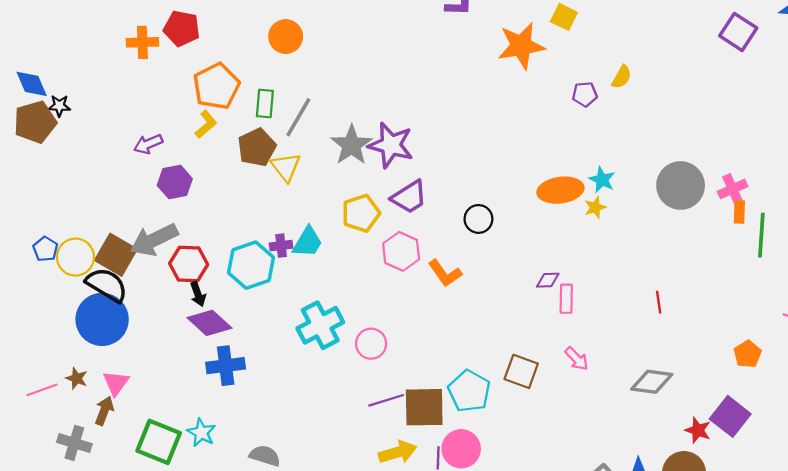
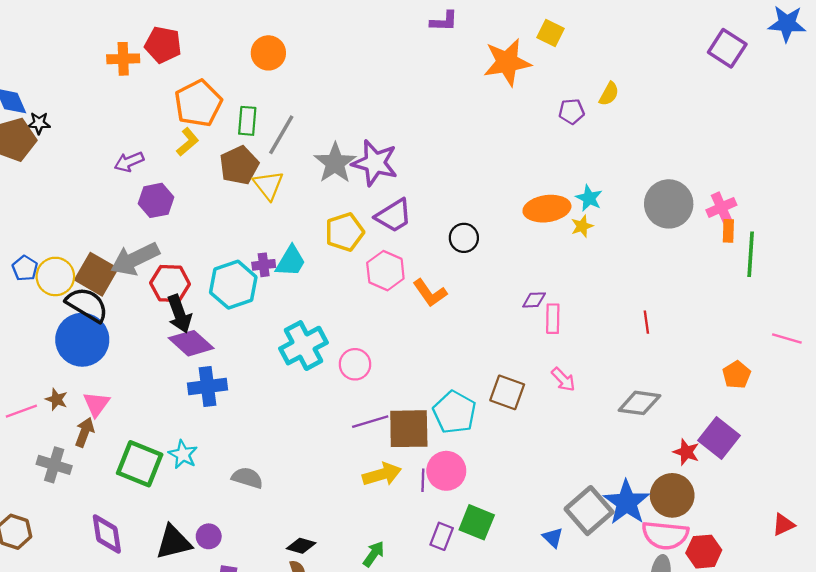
black arrow: (198, 294) -> (179, 314), size x1.5

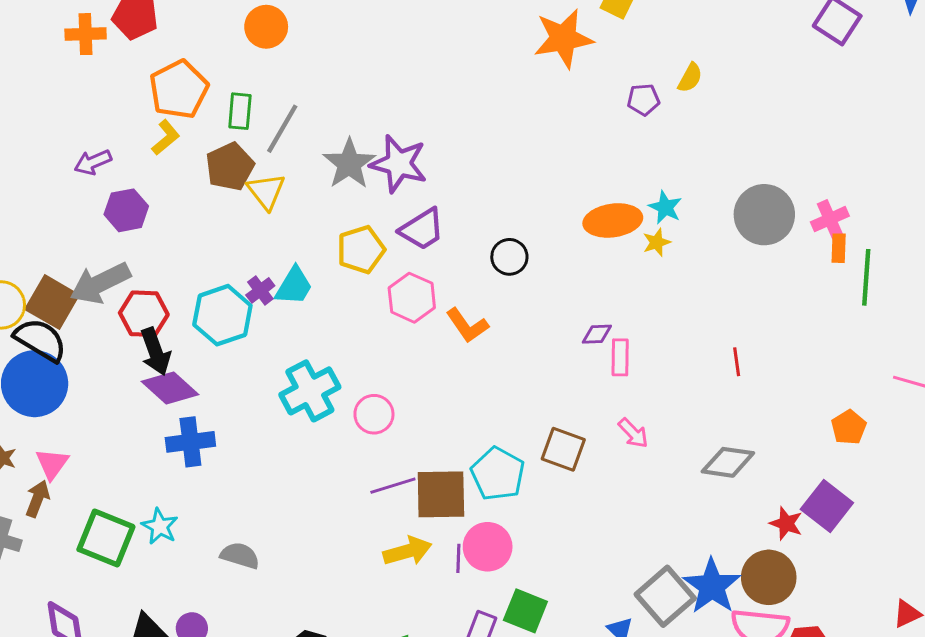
purple cross: (264, 265) -> (260, 290), turned -30

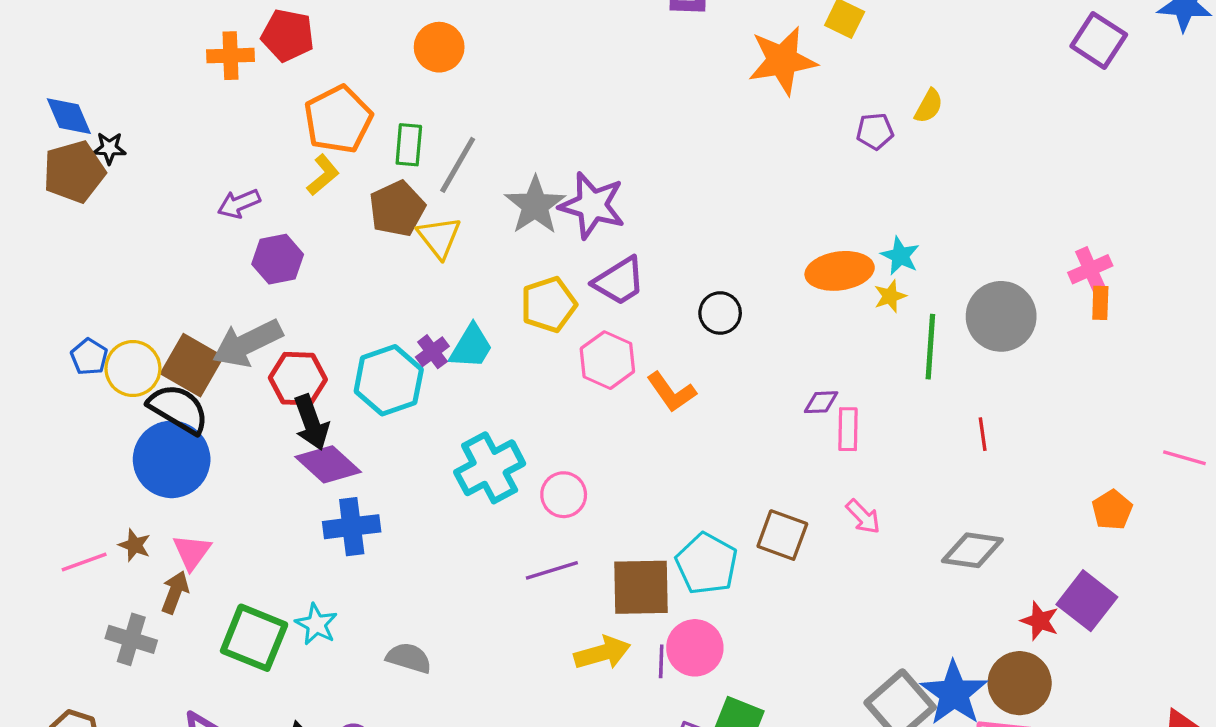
gray circle: (764, 215) -> (1001, 316), moved
green line: (866, 277) -> (930, 347), moved
purple line: (393, 486) -> (552, 570), moved

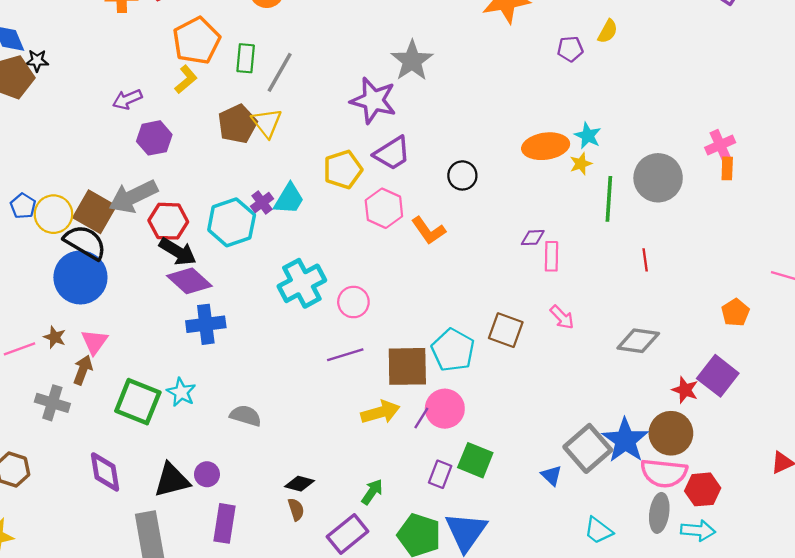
gray star: (535, 205) -> (412, 61), moved
brown pentagon: (397, 209) -> (237, 124), moved
black arrow: (311, 422) -> (178, 252), turned -39
purple line: (661, 661) -> (421, 418), turned 30

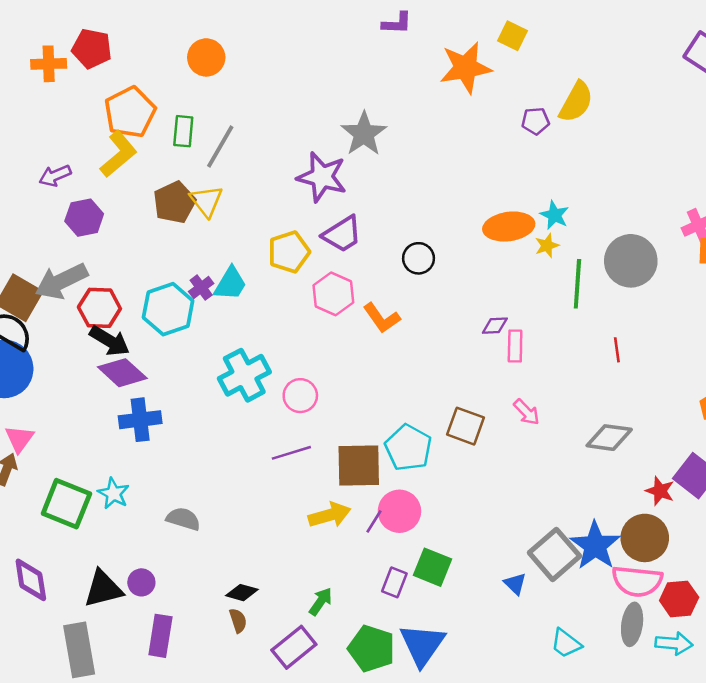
yellow semicircle: (608, 31) -> (576, 102), size x1.6
yellow L-shape: (186, 79) -> (119, 154), size x1.5

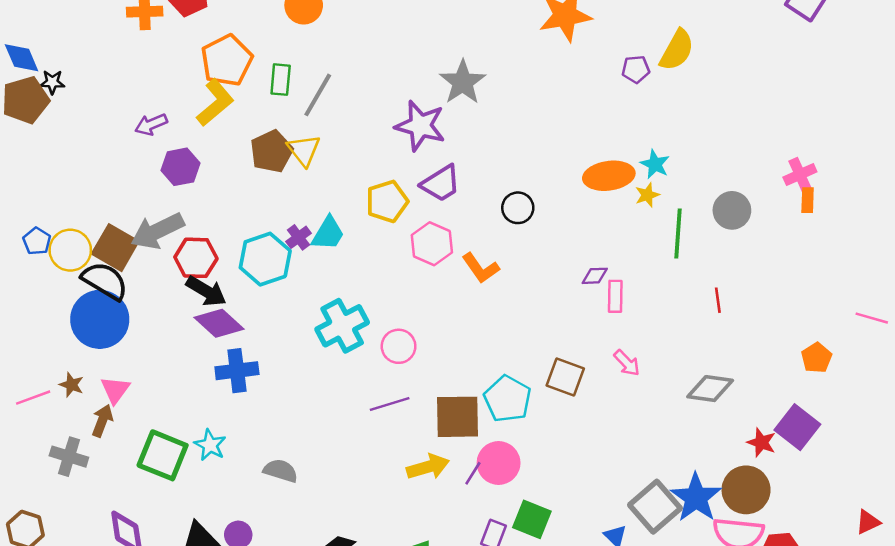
gray circle: (631, 261) -> (732, 210), size x0.7

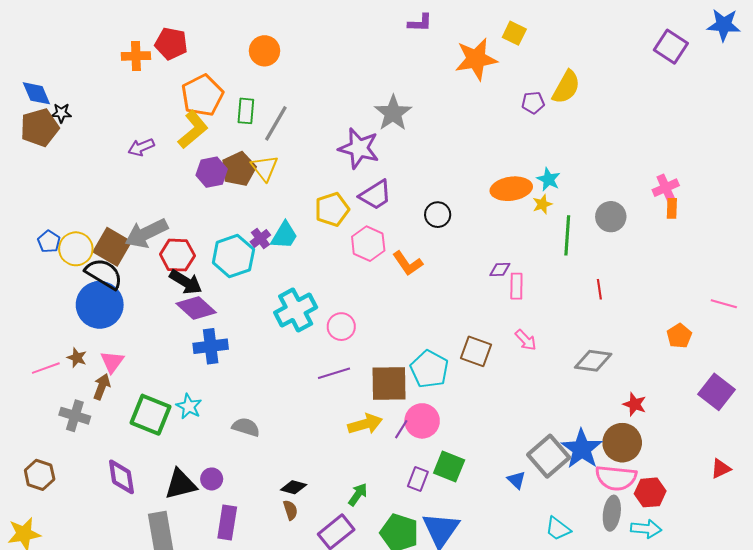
purple hexagon: (181, 167) -> (212, 172), moved
purple square: (797, 427) -> (717, 392), moved

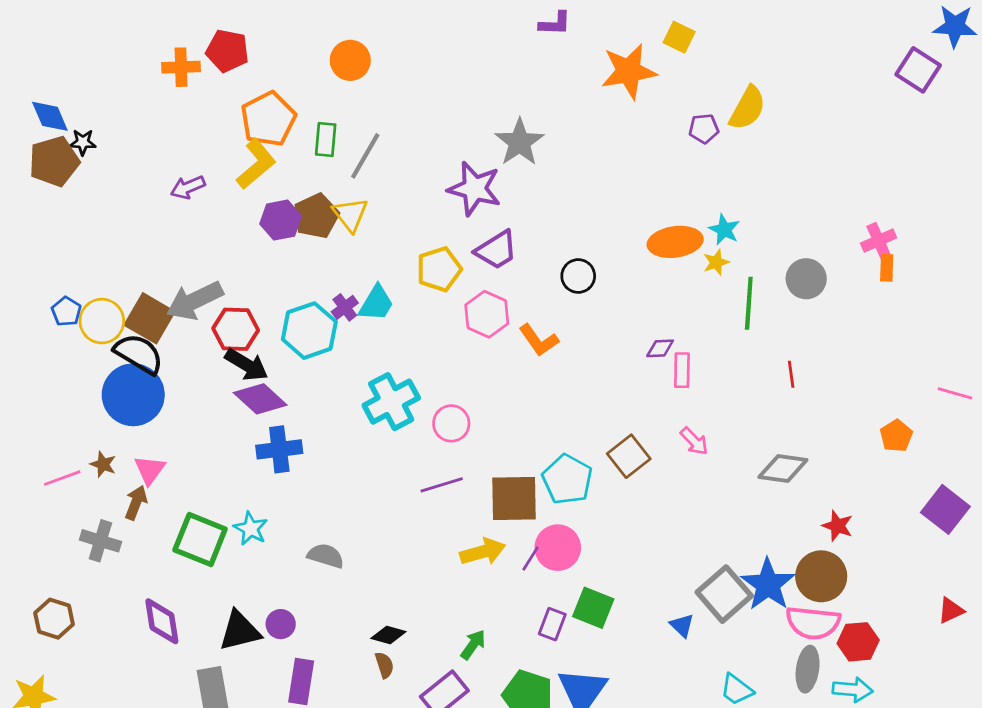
purple square: (671, 47) -> (918, 70), moved
brown square: (476, 351) -> (629, 456), turned 32

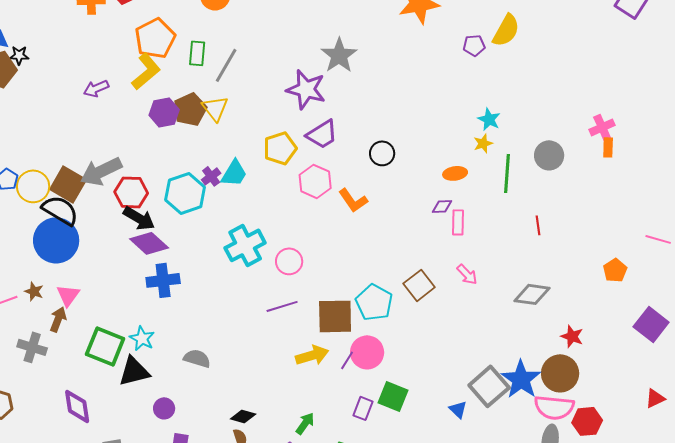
orange ellipse: (675, 242) -> (455, 173), moved, size x0.6
black triangle: (240, 631) -> (134, 371), moved

